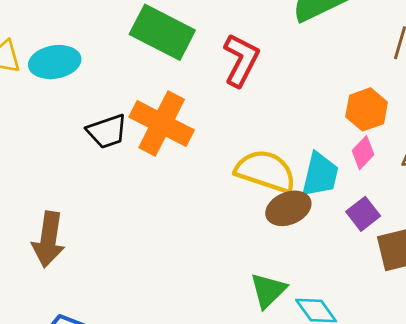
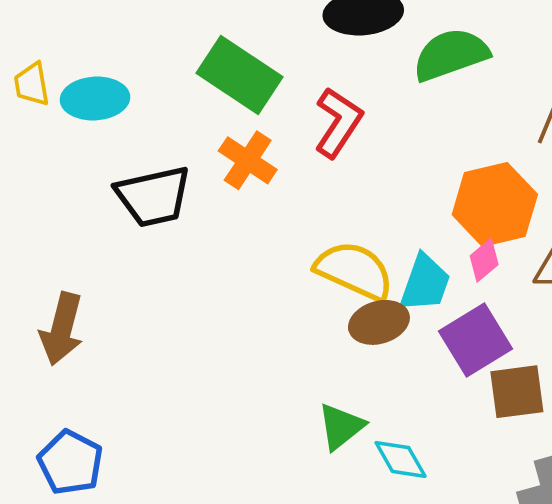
orange hexagon: (367, 109) -> (495, 204), size x1.5
orange cross: (162, 124) -> (248, 160), moved, size x0.7
black trapezoid: (107, 131) -> (153, 196), size x1.4
purple square: (363, 214) -> (476, 340), size x1.6

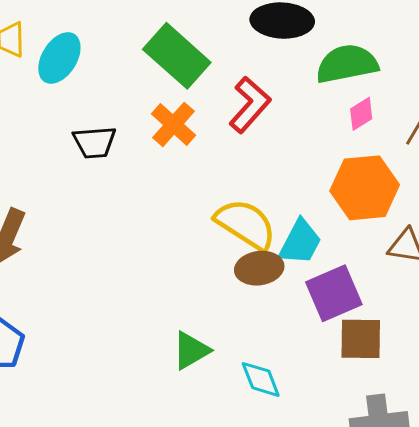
cyan ellipse: (95, 99) -> (59, 58), turned -63
black trapezoid: (153, 196) -> (95, 142), size x0.7
pink diamond: (484, 260) -> (361, 114), moved
green triangle: (341, 427) -> (191, 350), moved

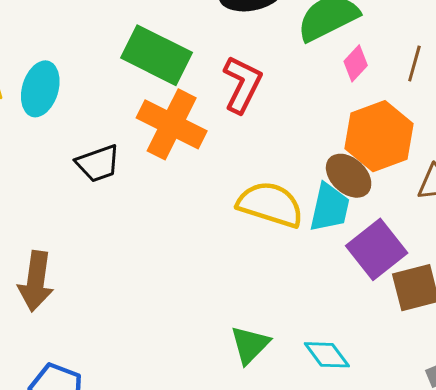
orange cross: (174, 124) -> (172, 124), size x1.4
brown ellipse: (259, 268) -> (349, 176), moved, turned 66

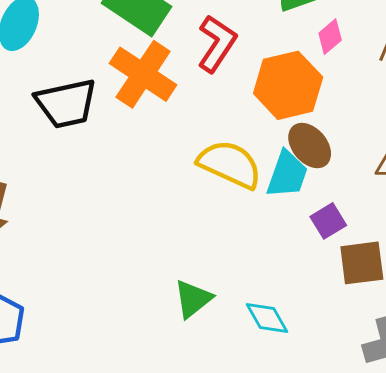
orange hexagon: (379, 136) -> (288, 85), moved
black trapezoid: (98, 163) -> (66, 103), size x1.4
purple square: (377, 249) -> (328, 221), size x0.6

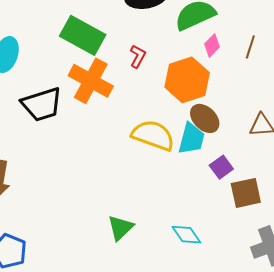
red L-shape: (217, 43) -> (138, 56), size x0.6
green triangle: (193, 299) -> (120, 228), moved

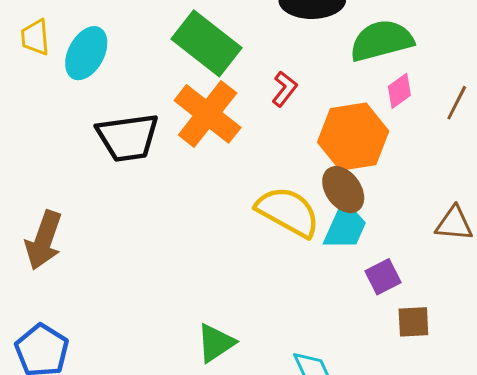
brown ellipse: (205, 118) -> (343, 190), moved
brown square: (246, 193) -> (413, 322), size x0.7

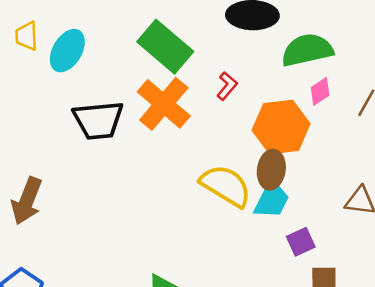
brown ellipse: (343, 190) -> (271, 170), turned 42

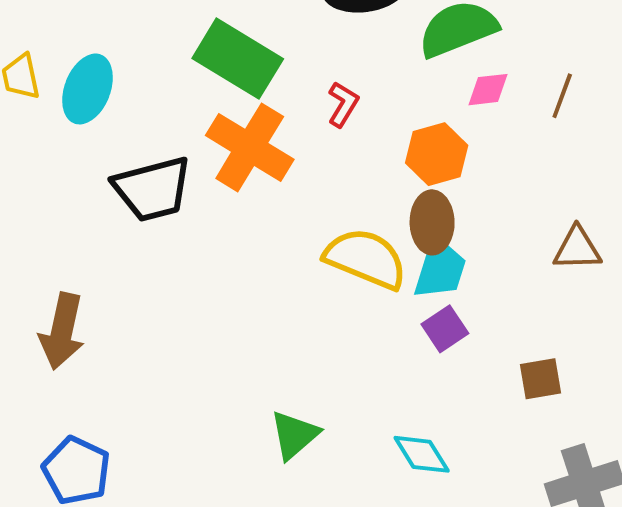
pink diamond: (320, 91) -> (488, 90), turned 36
orange hexagon: (281, 127) -> (437, 154), size x0.7
purple square: (301, 242) -> (445, 329), moved

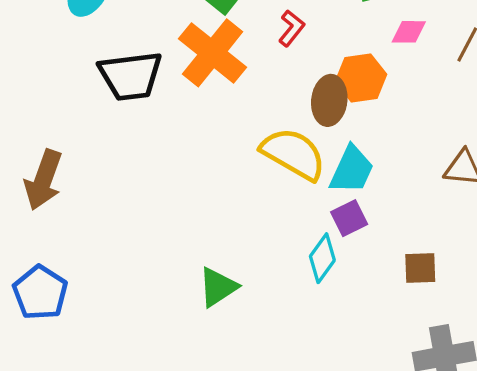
brown ellipse: (432, 222) -> (329, 100), moved
cyan diamond: (422, 454) -> (322, 258), moved, turned 60

